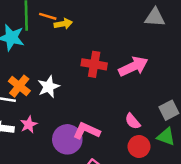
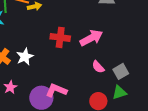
pink semicircle: (133, 121) -> (98, 67), moved
green triangle: (166, 137) -> (119, 92), turned -35

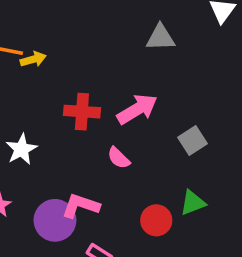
pink semicircle: (98, 67) -> (119, 158), moved
gray square: (121, 71) -> (192, 140), moved

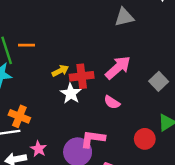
yellow arrow: (33, 59) -> (60, 71), moved
white star: (21, 149) -> (71, 93), moved

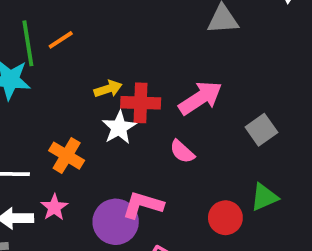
orange line: (26, 45) -> (61, 40), turned -42
orange cross: (19, 116) -> (67, 156), moved

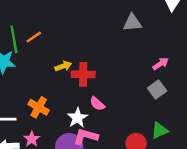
pink arrow: (200, 98) -> (161, 64), moved, size x0.6
white star: (119, 127) -> (77, 118), moved
pink semicircle: (182, 152) -> (97, 104), moved

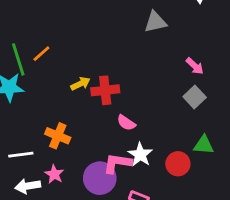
pink arrow: (161, 64) -> (195, 66), turned 84
white star: (77, 118) -> (140, 155), moved
green triangle: (160, 131) -> (204, 145), turned 36

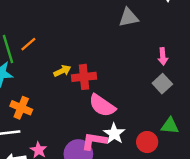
pink arrow: (195, 66) -> (163, 56), turned 42
pink semicircle: (126, 123) -> (102, 106), size x1.6
orange cross: (58, 136) -> (21, 108), moved

